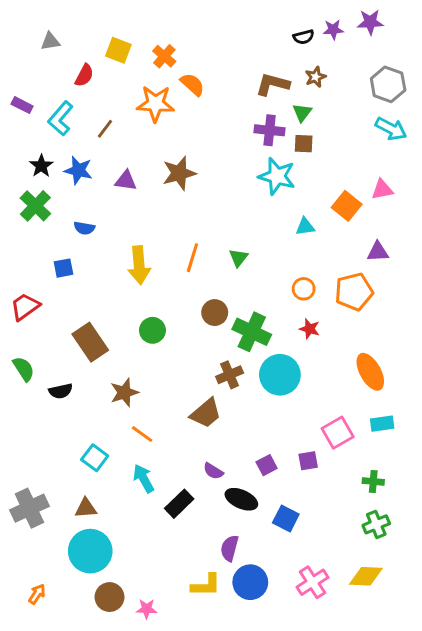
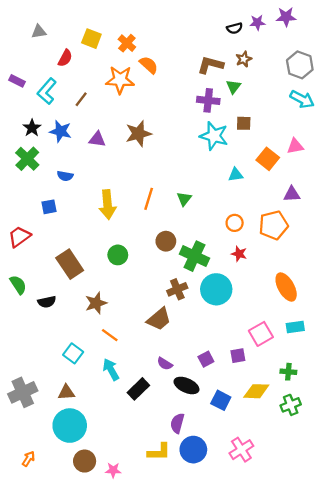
brown square: (304, 144) -> (244, 123), moved
yellow diamond: (366, 576) -> (256, 391), moved

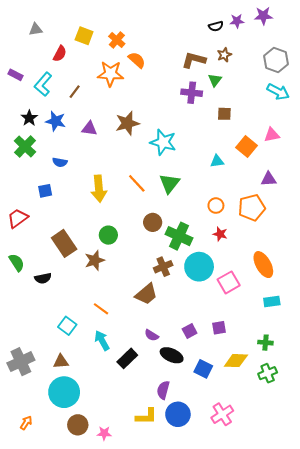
cyan star: (214, 136) -> (163, 142), moved
orange line: (149, 199) -> (137, 183), turned -60
green triangle: (184, 199) -> (170, 183), size x1.5
brown star: (96, 303) -> (95, 260), moved
pink square: (261, 334) -> (229, 282), moved

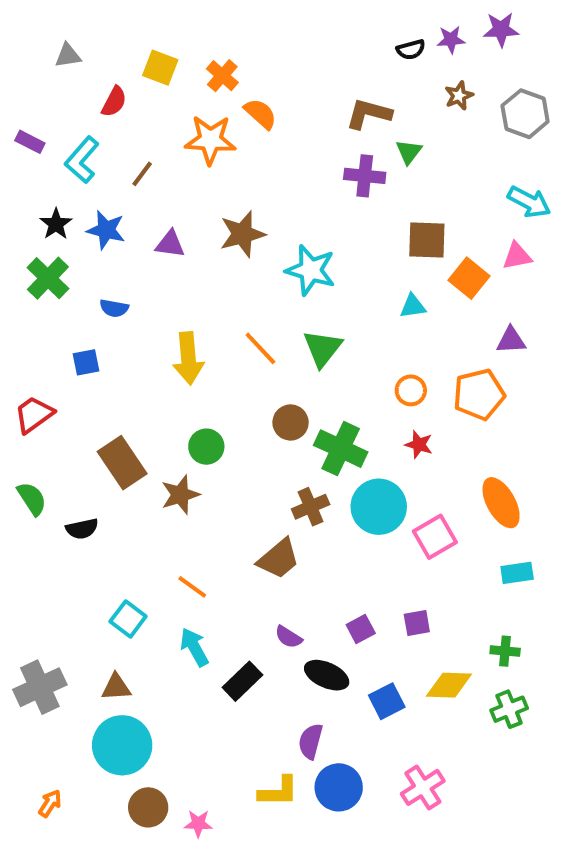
brown star: (224, 55) -> (459, 96), moved
cyan arrow: (278, 92) -> (529, 202), moved
brown square: (224, 114) -> (427, 240), moved, size x1.5
blue square: (203, 369) -> (387, 701), turned 36

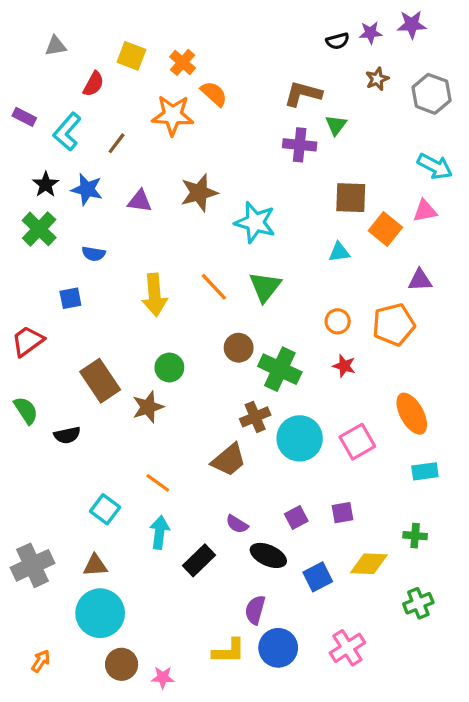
cyan circle: (379, 507) -> (300, 438), moved
cyan arrow: (194, 647) -> (159, 532), turned 36
green cross: (509, 709) -> (418, 603), moved

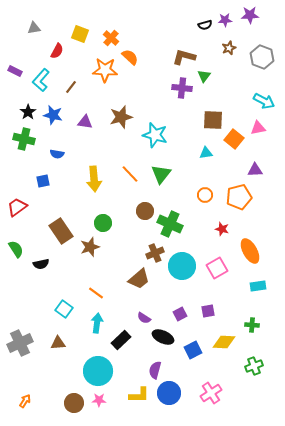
green cross: (39, 229) -> (24, 139), turned -30
red star: (344, 366) -> (222, 229), moved
cyan circle: (100, 613) -> (98, 371), moved
pink star: (163, 677) -> (99, 400), moved

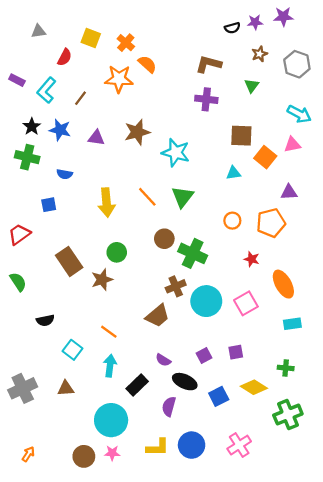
green triangle: (204, 76) -> (252, 86), moved
black semicircle: (41, 264) -> (45, 320), moved
yellow diamond: (224, 342) -> (254, 387), turned 30
green cross: (254, 366) -> (288, 414), size x1.4
purple semicircle: (155, 370) -> (169, 407), moved

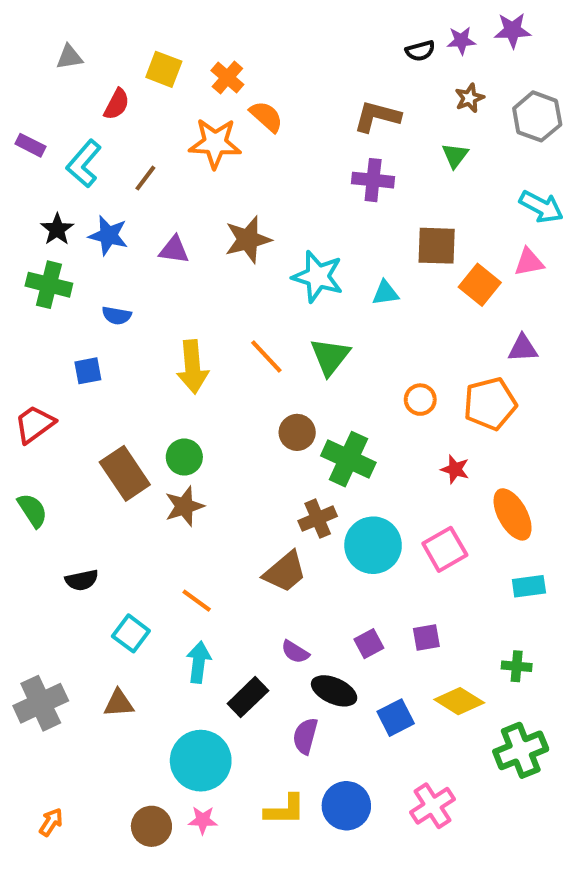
cyan triangle: (233, 173) -> (385, 293), moved
green circle: (117, 252) -> (184, 457), moved

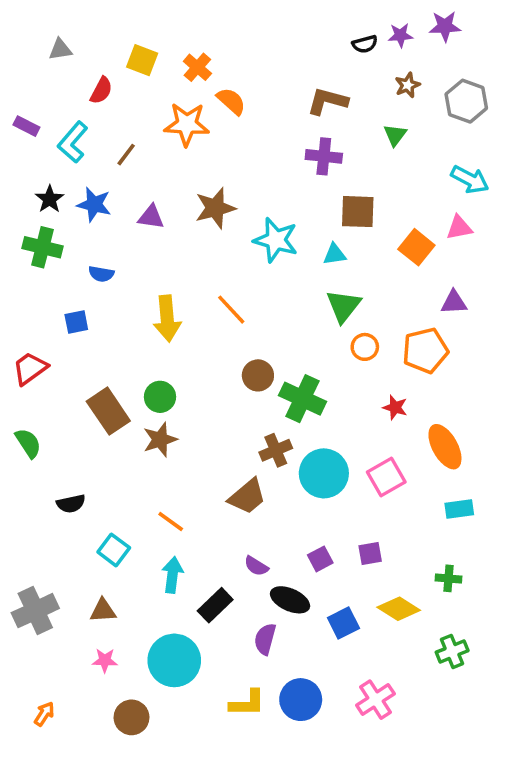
brown square: (437, 246) -> (358, 212), moved
green triangle: (330, 356) -> (343, 306), moved
green cross: (521, 750) -> (452, 651), size x0.7
pink star: (203, 820) -> (105, 660), moved

